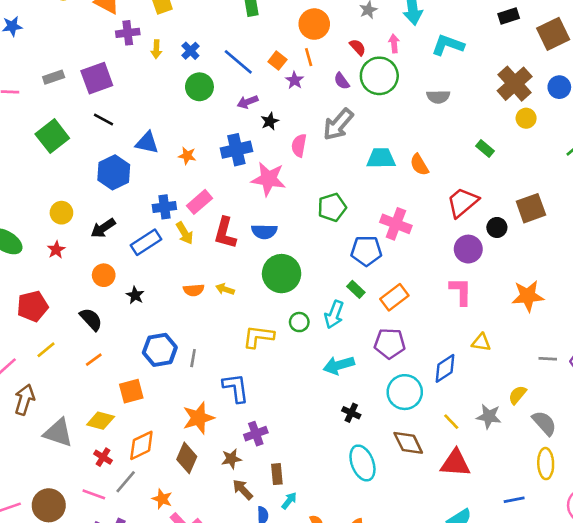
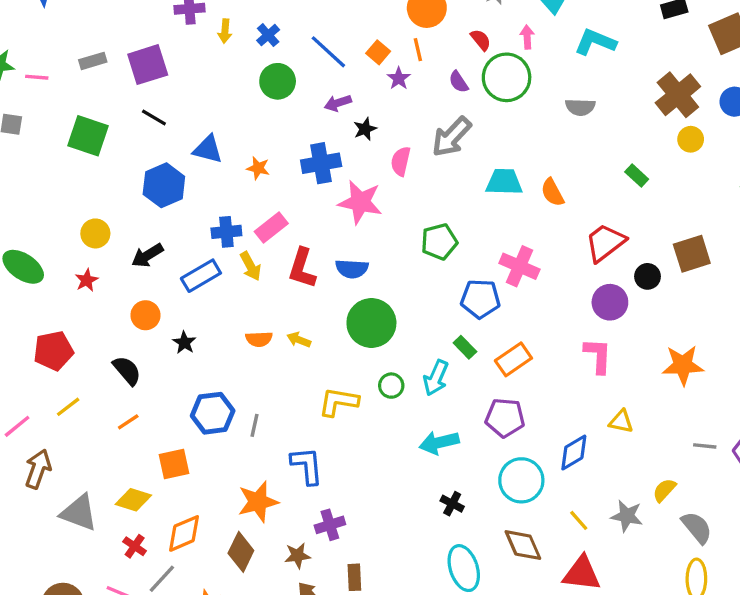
green square: (52, 136) -> (88, 136), turned -36

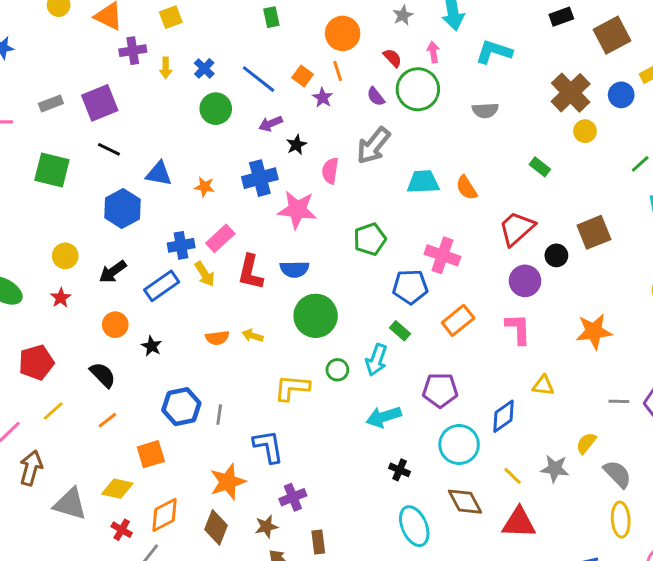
orange rectangle: (513, 359) -> (458, 320), moved

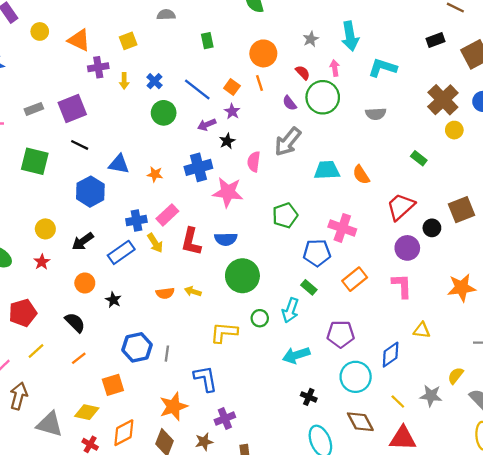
purple star: (323, 98) -> (232, 111), moved

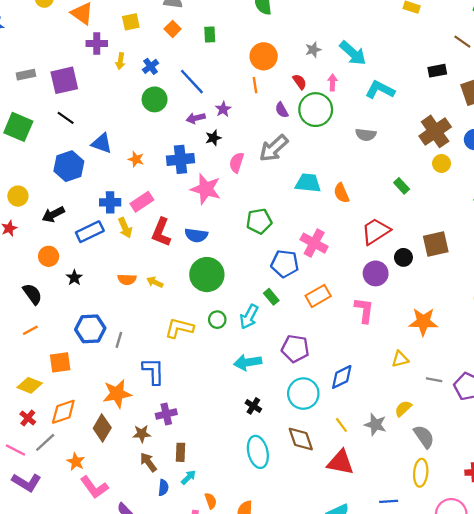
cyan arrow: (350, 36) -> (353, 53), turned -48
orange square: (232, 87) -> (173, 29), moved
yellow triangle: (422, 330) -> (400, 359), moved, turned -30

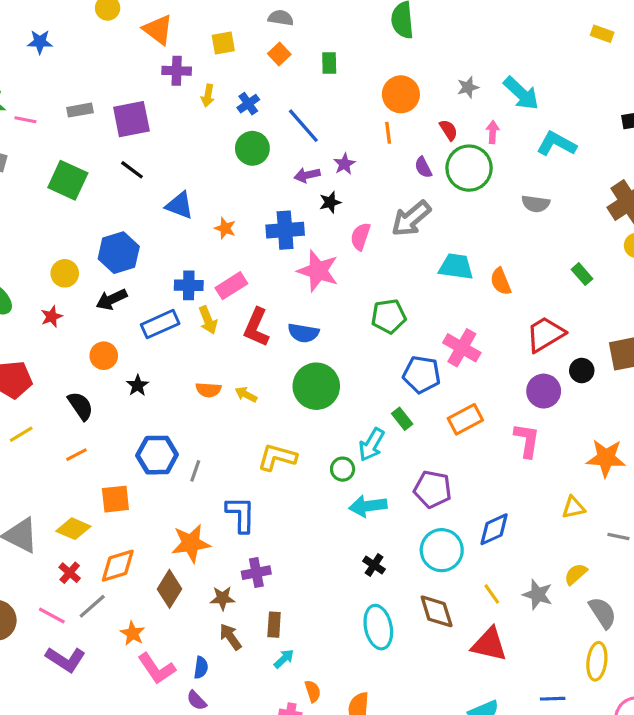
blue hexagon: (69, 166) -> (119, 253), moved
green circle: (217, 320) -> (343, 469), moved
blue semicircle: (163, 488) -> (201, 668), moved

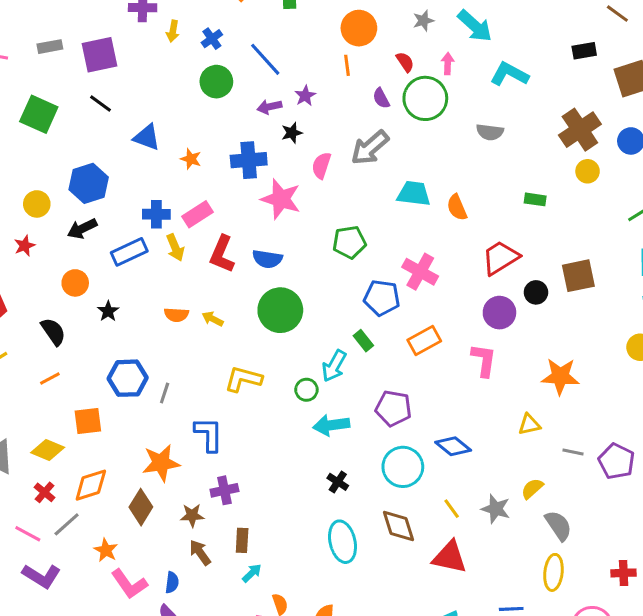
green rectangle: (582, 274) -> (535, 199), turned -40
blue diamond: (494, 529) -> (453, 446), turned 64

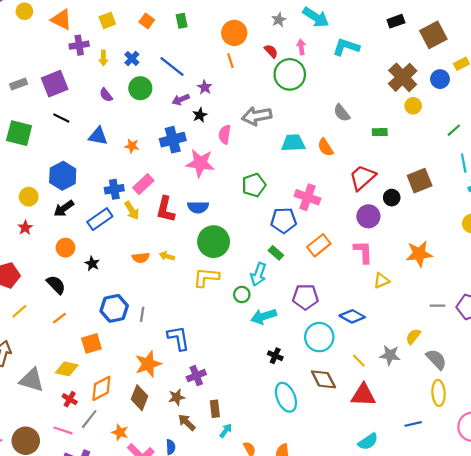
purple semicircle: (381, 98) -> (106, 95), moved
gray semicircle: (490, 132) -> (342, 113), moved, turned 54
gray arrow: (370, 148) -> (257, 116), turned 40
yellow L-shape: (243, 379) -> (206, 277), moved
yellow triangle: (529, 424) -> (381, 281), moved

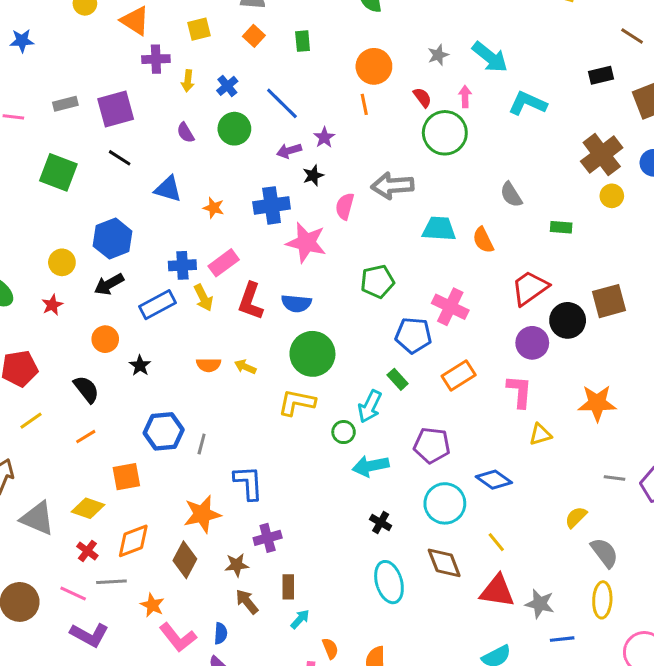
black circle: (392, 198) -> (568, 320), size x1.5
gray star: (390, 355) -> (540, 604), moved
gray line: (89, 419) -> (111, 582), turned 42

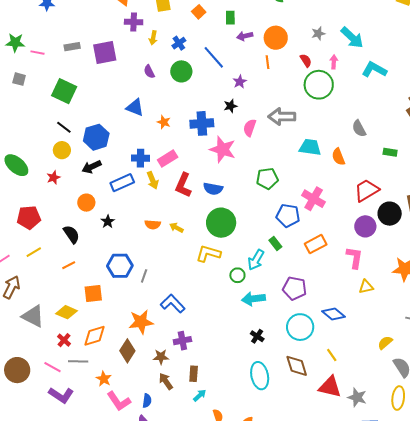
purple arrow: (289, 151) -> (245, 36), moved
black line: (120, 158) -> (64, 127), moved
blue L-shape: (248, 483) -> (173, 304), turned -45

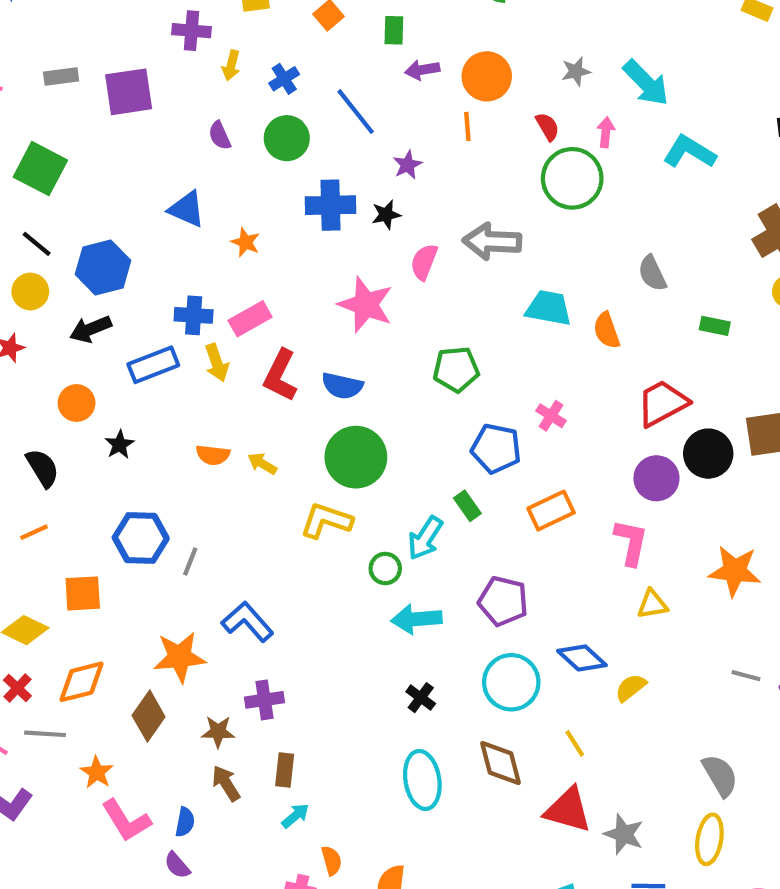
blue cross: (202, 123) -> (330, 205), moved
pink cross: (314, 199) -> (551, 416), size x0.6
yellow semicircle: (385, 343) -> (631, 688), moved

